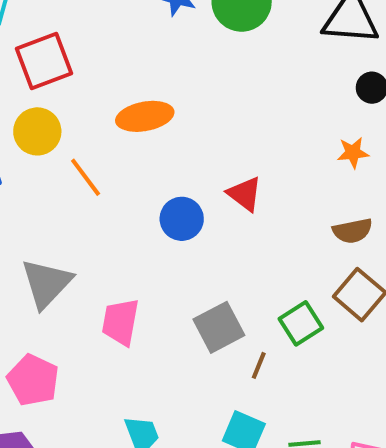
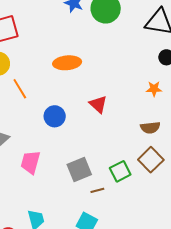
orange ellipse: (145, 116) -> (67, 63), moved
blue circle: (182, 219) -> (55, 116), moved
brown line: (259, 365) -> (97, 190), turned 48

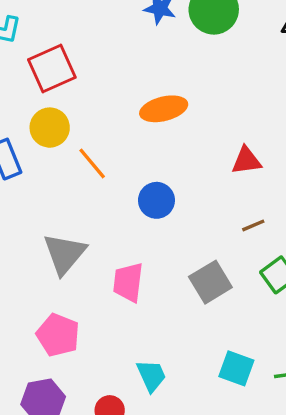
red triangle: (98, 104) -> (246, 161), moved, turned -42
brown line: (97, 190) -> (253, 225), moved

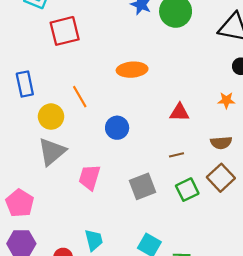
yellow circle: (50, 128) -> (51, 117), moved
pink pentagon: (58, 335) -> (20, 203), moved

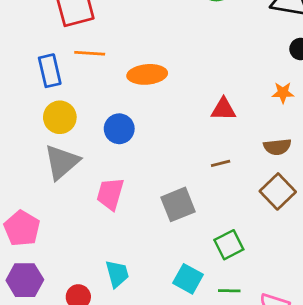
orange ellipse: (132, 70) -> (147, 74), moved
blue rectangle: (25, 84) -> (50, 71), moved
orange line: (80, 97) -> (90, 53), moved, turned -55
blue circle: (117, 128) -> (119, 129), moved
green square: (187, 190) -> (229, 245), moved

